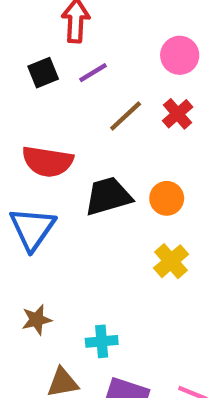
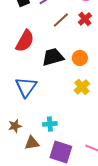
red semicircle: (47, 161) -> (25, 41), turned -70
blue triangle: (32, 229) -> (26, 87), moved
brown star: (37, 320) -> (15, 126), moved

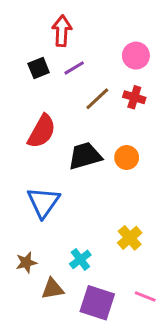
red cross: (85, 19) -> (134, 97), turned -32
yellow cross: (82, 87) -> (130, 238), moved
cyan cross: (50, 124) -> (80, 259), turned -32

